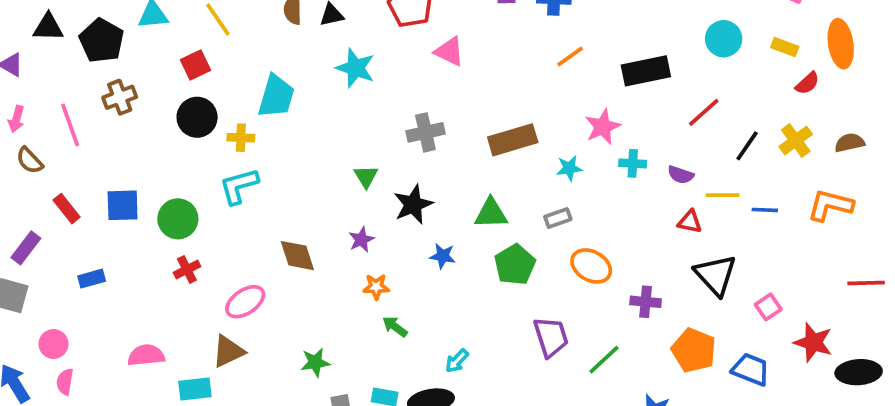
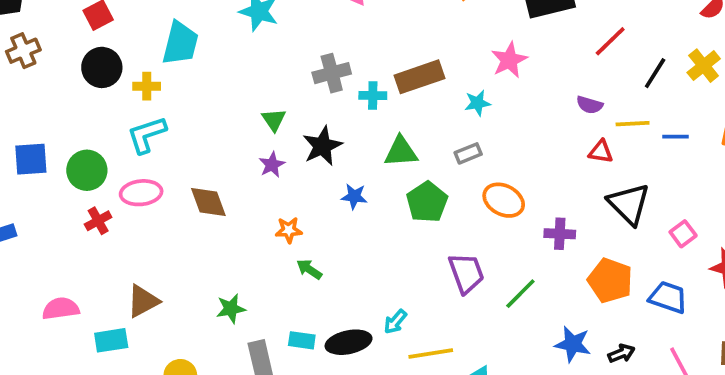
cyan cross: (633, 163) -> (373, 96), moved
purple star: (361, 240) -> (272, 165), moved
pink ellipse: (245, 302) -> (141, 193), moved, turned 30
cyan arrow: (457, 361) -> (395, 322), moved

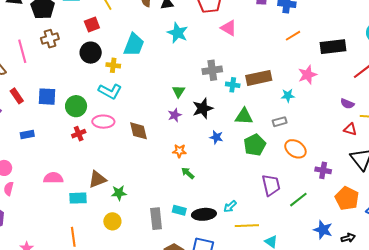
cyan L-shape: (147, 135) -> (110, 91), turned -140
green star: (231, 309) -> (119, 193), moved

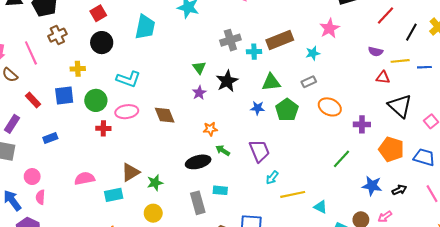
yellow cross: (113, 65) -> (78, 69), moved
red cross: (79, 134) -> (103, 128), turned 32
blue star: (216, 137) -> (258, 108), moved
purple trapezoid: (271, 185) -> (259, 151), moved
black ellipse: (204, 214) -> (198, 162), moved

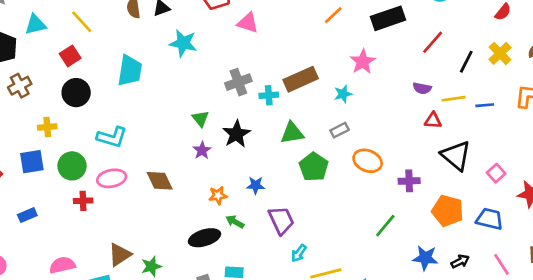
blue star: (258, 108) -> (256, 185), moved
blue rectangle: (50, 138) -> (27, 215), moved

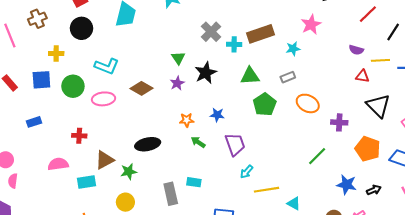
gray cross: (238, 82) -> (211, 32), turned -30
brown diamond: (160, 181) -> (141, 88), moved, turned -40
red cross: (83, 201) -> (79, 136), moved
black ellipse: (205, 238) -> (148, 144), moved

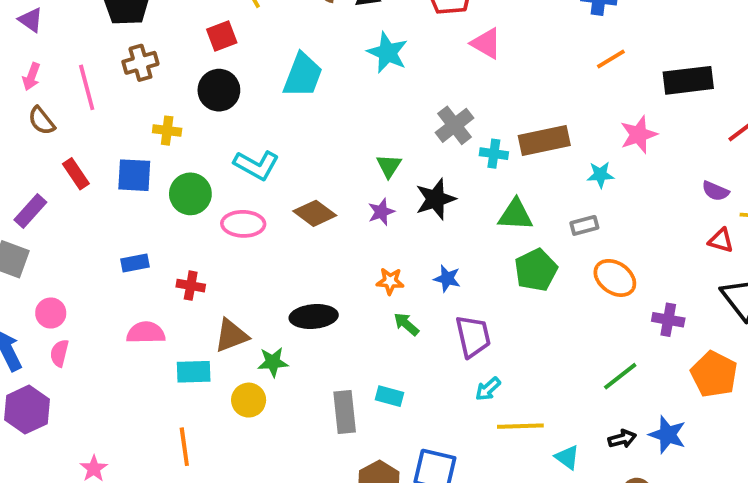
blue rectangle: (34, 122) -> (135, 263), moved
black arrow: (374, 190) -> (622, 439), moved
yellow circle: (125, 202) -> (249, 400), moved

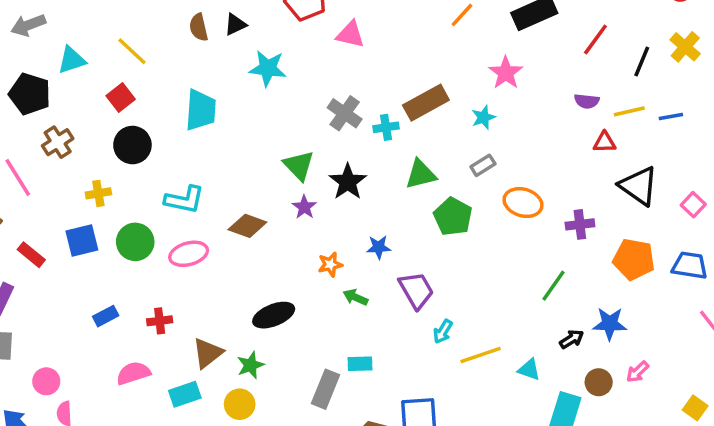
green triangle: (389, 166) -> (299, 166), size x1.4
gray rectangle: (345, 412) -> (326, 389), turned 45

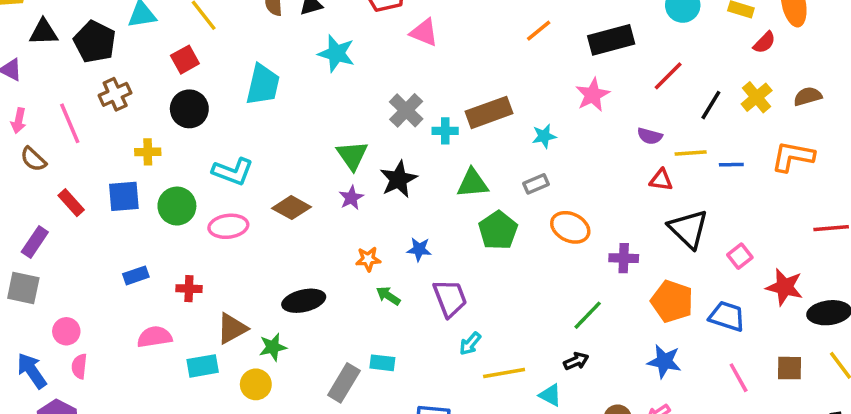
pink star: (506, 73) -> (593, 95), moved
blue star: (610, 324) -> (664, 361), moved
black arrow: (572, 339) -> (576, 361), moved

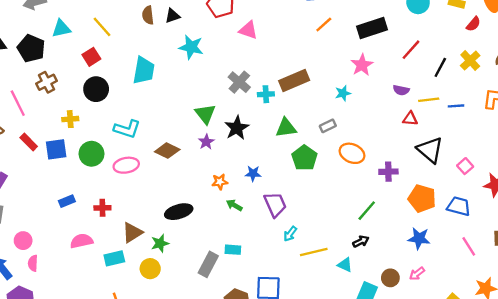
cyan star: (544, 136) -> (343, 93), moved
red rectangle: (71, 203) -> (29, 142), moved

